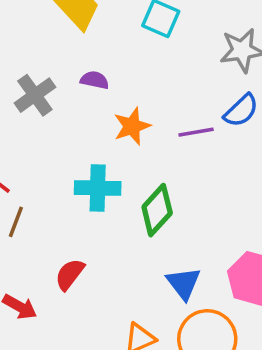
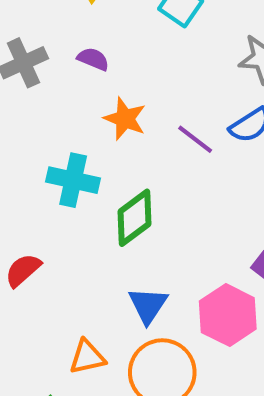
orange star: (132, 126) -> (125, 119), turned 30
purple line: (196, 132) -> (195, 139), turned 36

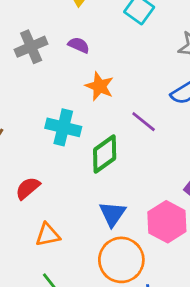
purple line: (195, 139) -> (144, 122), moved
orange triangle: (87, 357) -> (48, 235), moved

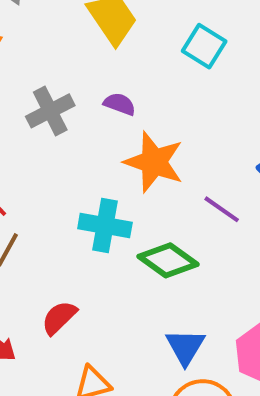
orange star: (100, 86) -> (154, 162), size x1.4
green diamond: (105, 154) -> (168, 260), turned 75

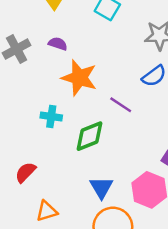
cyan cross: (105, 226) -> (51, 117), size x0.7
green diamond: (168, 260) -> (89, 136), turned -56

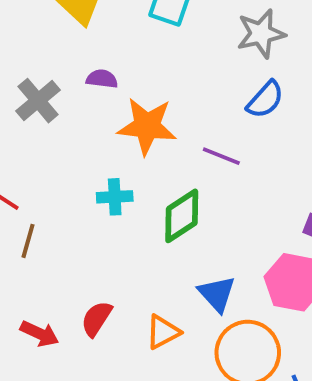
red semicircle: (26, 172) -> (97, 319), moved
orange triangle: (47, 211) -> (163, 332), moved

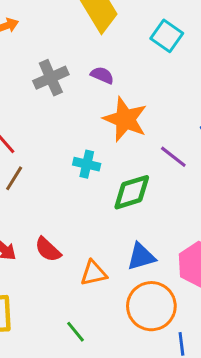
blue triangle: (217, 294) -> (141, 257), turned 40
red semicircle: (97, 319) -> (48, 249), turned -96

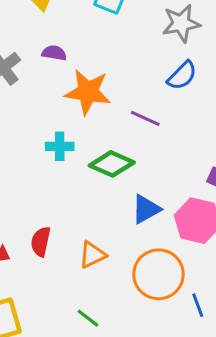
green diamond: (132, 192) -> (112, 164), turned 54
red semicircle: (48, 249) -> (41, 242), turned 72
blue triangle: (141, 257) -> (146, 209), moved

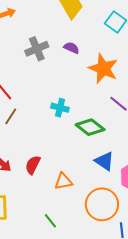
orange star: (88, 92) -> (103, 69), moved
blue triangle: (146, 209) -> (104, 161), turned 50

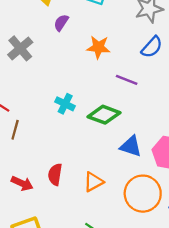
purple semicircle: (71, 48) -> (61, 23), moved, turned -63
orange star: (103, 69) -> (98, 47), size x0.7
cyan cross: (60, 108) -> (65, 104), turned 30

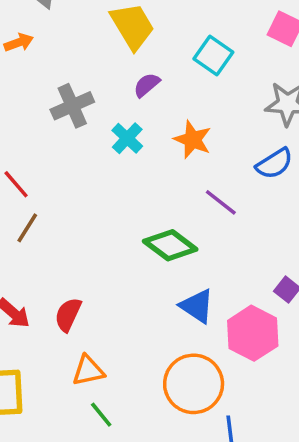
cyan cross: (65, 104) -> (127, 138), moved
orange triangle: (93, 182) -> (88, 371), moved

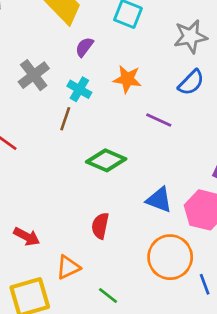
brown line: (27, 228) -> (65, 119), moved
green diamond: (170, 245) -> (106, 160), moved
red semicircle: (68, 315) -> (100, 226), moved
orange triangle: (88, 371) -> (68, 267), moved

